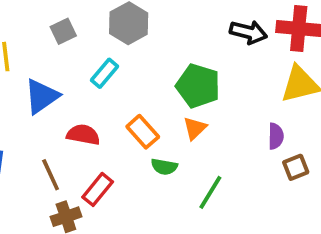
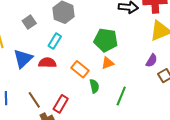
orange triangle: (195, 128) -> (108, 63), turned 32
red semicircle: (83, 135) -> (47, 63), moved
purple semicircle: (276, 136) -> (152, 61), turned 40
green semicircle: (164, 167) -> (94, 86), turned -104

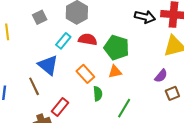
blue triangle: (23, 59) -> (48, 65), moved, turned -45
red semicircle: (47, 63) -> (88, 39), moved
brown line: (34, 100) -> (34, 86), moved

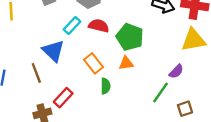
brown square: (172, 93) -> (185, 109), moved
green line: (124, 108) -> (161, 92), moved

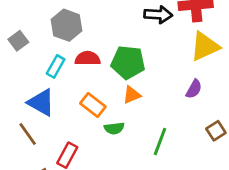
green semicircle: (106, 86) -> (114, 128), turned 98
green line: (161, 92) -> (160, 142), moved

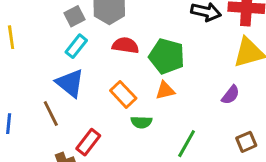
gray square: (18, 41) -> (75, 16), moved
cyan rectangle: (56, 66) -> (76, 46), moved

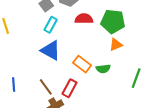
orange rectangle: (123, 94) -> (82, 64), moved
brown line: (51, 114) -> (46, 87), moved

